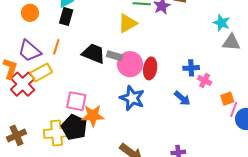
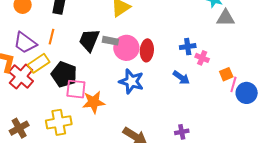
black trapezoid: (94, 53) -> (89, 40), turned -85
black pentagon: (74, 127) -> (64, 74), moved

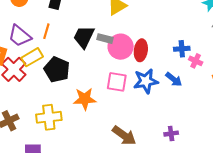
blue star: (131, 81) -> (146, 81), moved, turned -30
pink square: (76, 89) -> (117, 82), moved

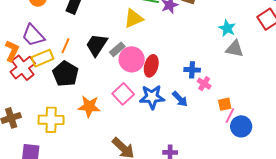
orange line: (46, 31) -> (65, 46), moved
gray rectangle: (105, 39) -> (117, 49), turned -63
pink square: (117, 82) -> (123, 94), turned 30

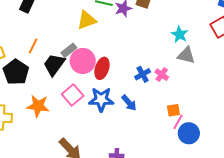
black trapezoid: (97, 45) -> (54, 65), moved
orange line: (65, 46) -> (33, 46), moved
blue cross: (192, 70) -> (143, 74), turned -35
pink cross: (204, 84) -> (162, 75), moved

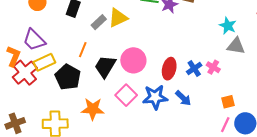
yellow triangle: (87, 20) -> (118, 18), moved
gray rectangle: (69, 50) -> (99, 22), moved
red ellipse: (102, 68) -> (169, 69), moved
pink line: (178, 122) -> (225, 125), moved

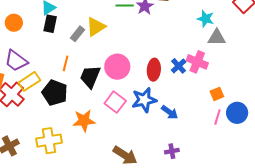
pink cross: (213, 67) -> (197, 62), size x1.5
blue arrow: (183, 98) -> (170, 112), moved

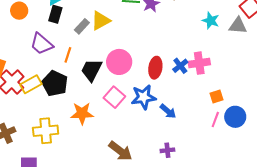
gray triangle: (217, 38) -> (238, 26), moved
purple trapezoid: (16, 61) -> (41, 44), moved
pink cross: (197, 62) -> (199, 63), turned -35
yellow rectangle: (29, 81) -> (31, 84), moved

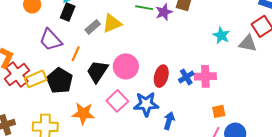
blue arrow: (168, 111) -> (169, 121), turned -120

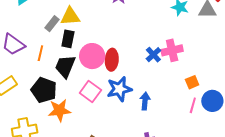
black rectangle: (68, 12) -> (68, 39), moved
yellow triangle: (112, 23) -> (70, 16), turned 30
red ellipse: (161, 76) -> (112, 60), moved
black pentagon: (60, 81) -> (44, 90), moved

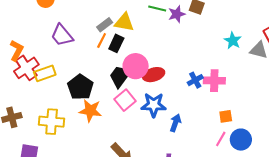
orange line: (40, 53) -> (102, 40), moved
red ellipse: (112, 60) -> (154, 75), turned 55
black trapezoid: (65, 66) -> (120, 76), moved

